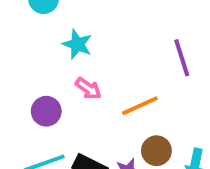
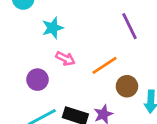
cyan star: (77, 44) -> (53, 28), turned -30
brown circle: (156, 151) -> (127, 86), moved

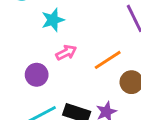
pink arrow: (65, 59) -> (66, 53), turned -54

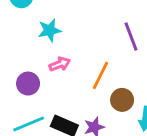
orange line: (108, 60) -> (100, 75), turned -36

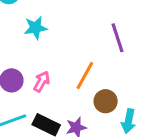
pink arrow: (60, 64) -> (42, 82), moved, turned -42

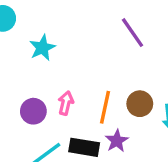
orange line: (85, 76) -> (105, 107), moved

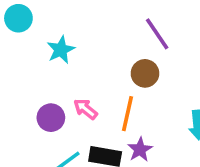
pink arrow: (66, 103) -> (86, 109), turned -65
brown circle: (140, 104) -> (145, 73), moved

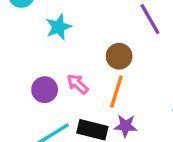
brown circle: (145, 73) -> (119, 56), moved
purple star: (140, 150) -> (125, 126), turned 30

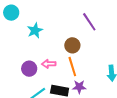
pink arrow: (78, 84) -> (49, 64), turned -40
orange line: (116, 91) -> (72, 67), turned -30

